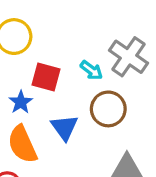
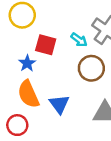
blue triangle: (64, 127) -> (59, 104), moved

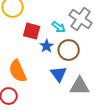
blue star: (27, 63) -> (47, 46), moved
blue triangle: (59, 104) -> (59, 74), moved

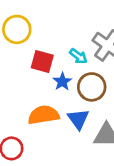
orange semicircle: (18, 71) -> (44, 115), moved, turned 105

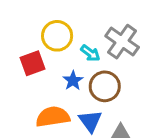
yellow circle: (17, 29) -> (57, 36), moved
red square: (42, 62) -> (32, 63), moved, turned -35

